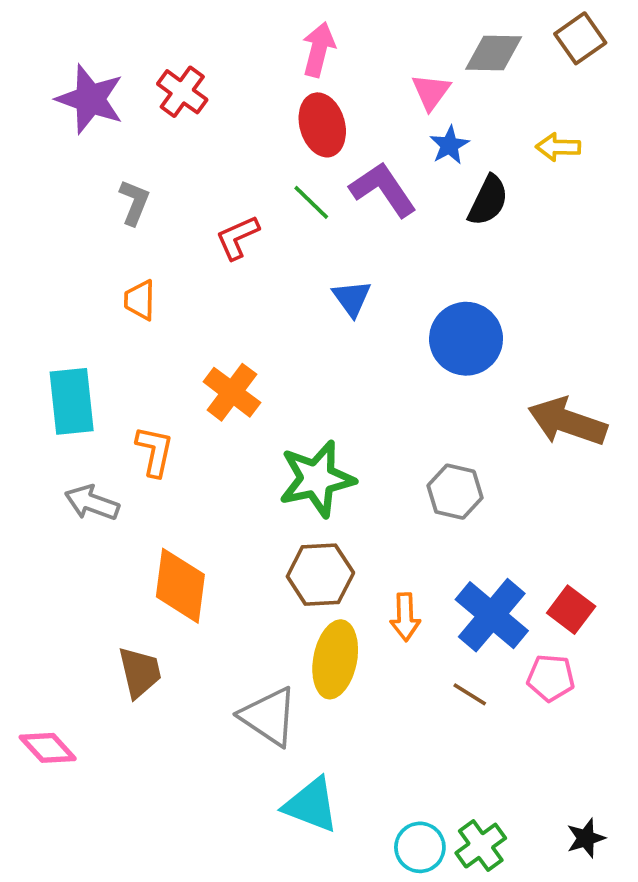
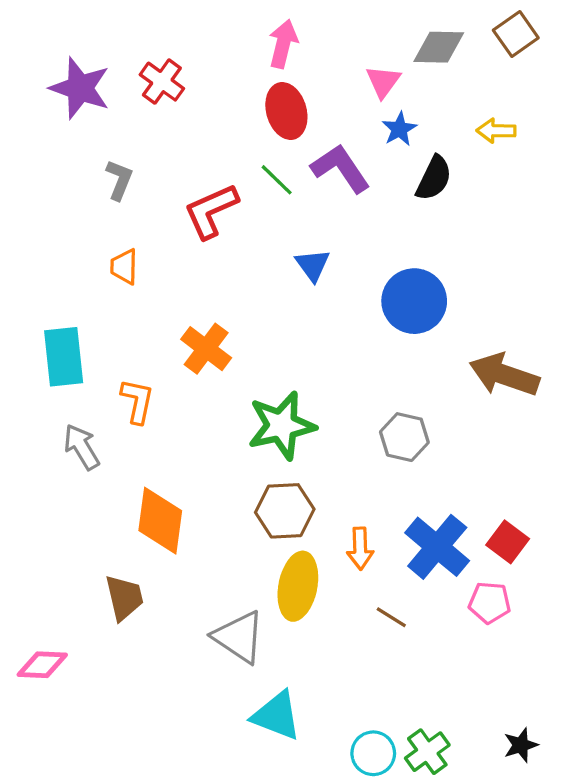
red L-shape: (237, 237) -> (211, 211), size x1.4
gray arrow: (92, 503) -> (82, 447), turned 39
brown line: (470, 694) -> (391, 617), moved
pink diamond: (48, 748) -> (42, 665), turned -45

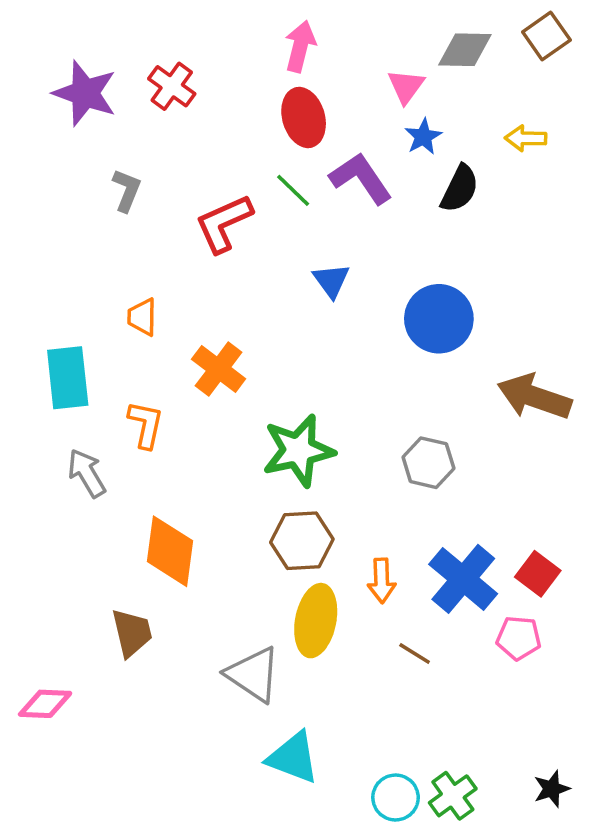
orange trapezoid: (124, 267) -> (142, 317), moved

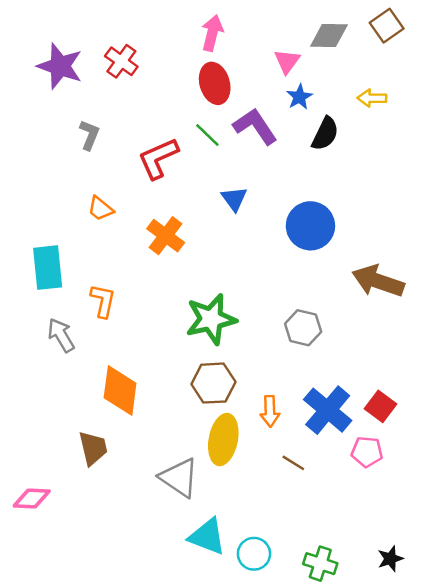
orange trapezoid: (142, 317) -> (100, 209), moved, turned -52
orange cross: (219, 369) -> (166, 236), moved
green cross: (453, 796) -> (320, 564), turned -36
cyan circle: (396, 798) -> (254, 554), moved

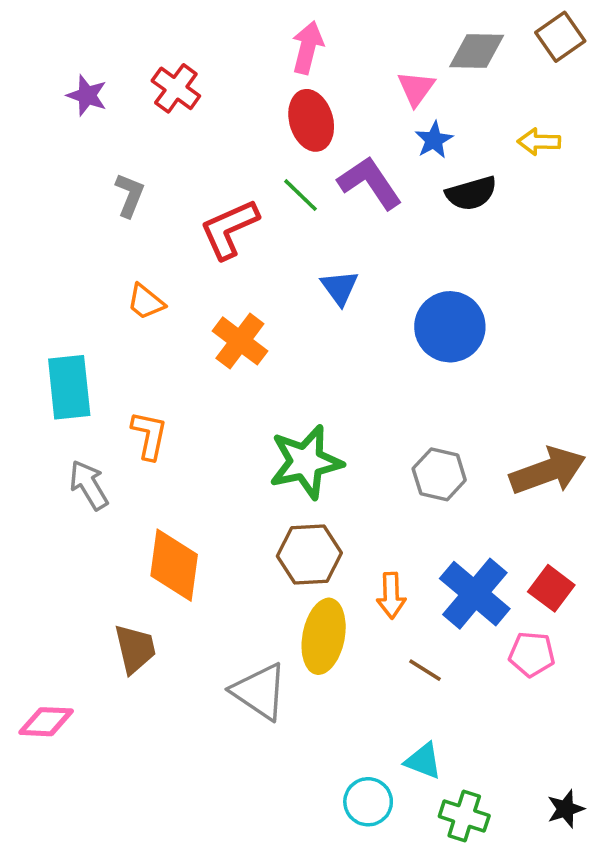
purple star: (60, 66) -> (87, 95), size x0.6
black semicircle: (325, 134) -> (471, 193), turned 48
brown arrow: (378, 281) -> (548, 471), moved, turned 141
cyan triangle: (207, 537) -> (423, 761), moved, size x0.7

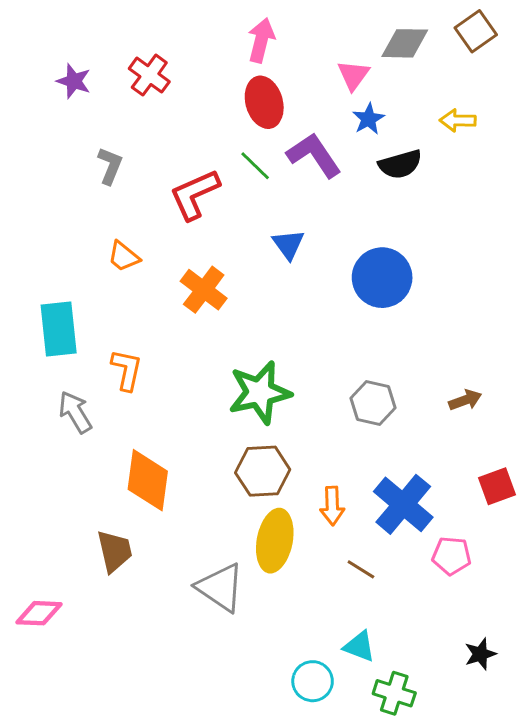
brown arrow: (548, 471) -> (465, 400), size x0.5
red square: (551, 588) -> (497, 486), moved, turned 33
black star: (566, 809) -> (480, 654), moved

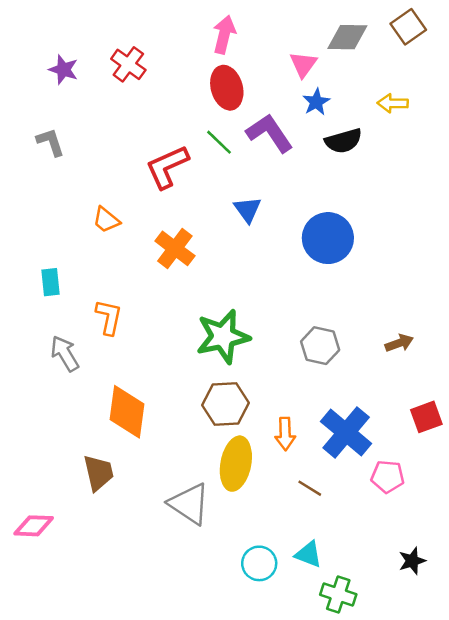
gray L-shape: (110, 166) -> (51, 142), moved, turned -40
cyan rectangle: (59, 329) -> (51, 282), size x0.6
cyan circle: (313, 681) -> (259, 563), moved

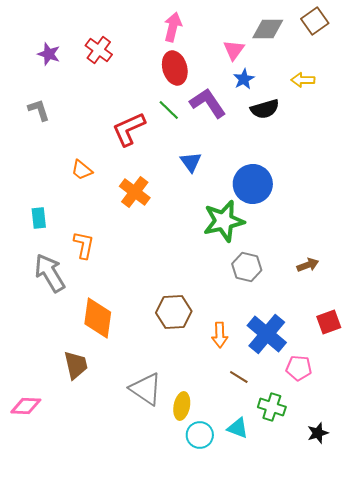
green star: (223, 337) -> (224, 221), moved
gray arrow: (65, 353) -> (50, 273), size x1.4
yellow ellipse: (236, 464) -> (182, 406), moved, size x0.7
green cross: (338, 595) -> (272, 407), moved

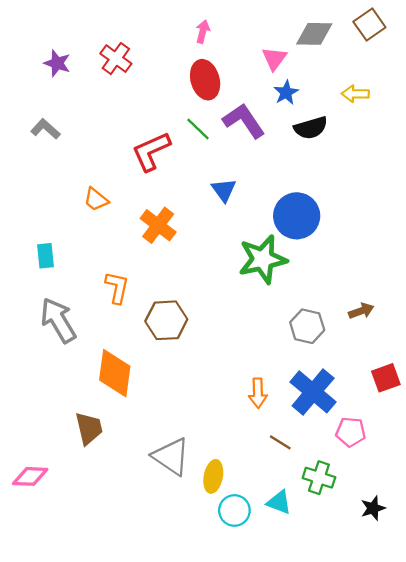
pink arrow: (173, 27) -> (203, 32), size x0.7
gray L-shape: (39, 110) -> (45, 129), turned -30
orange L-shape: (84, 245) -> (117, 287), moved
gray hexagon: (247, 267) -> (307, 326), moved
brown hexagon: (174, 312) -> (166, 320), moved

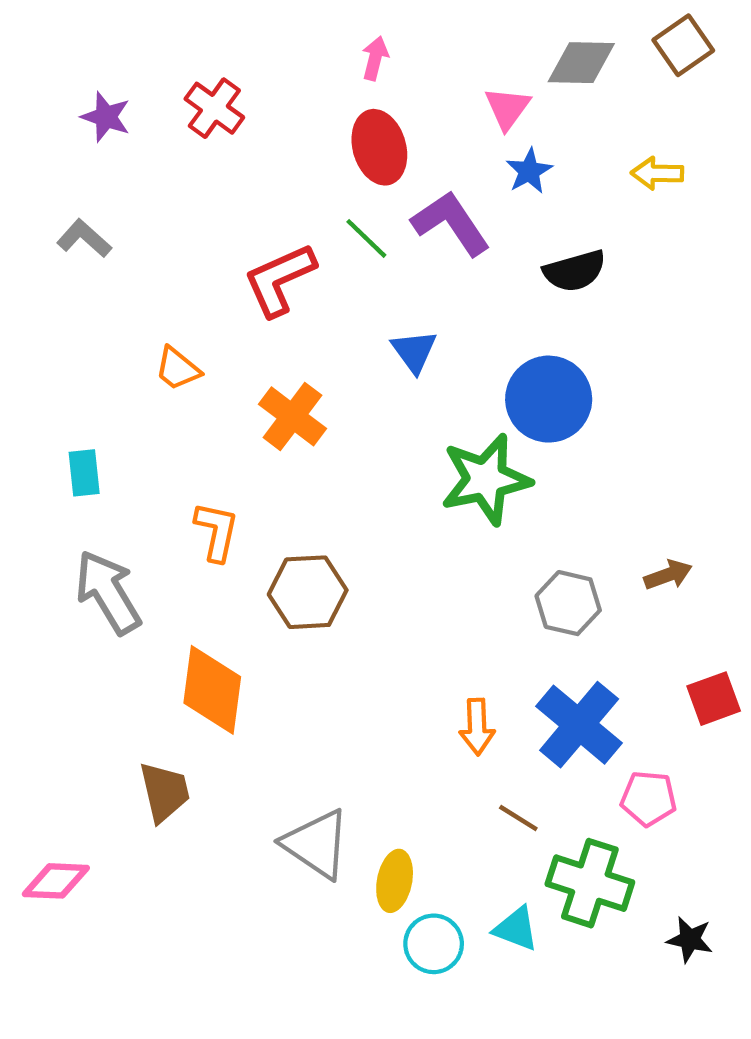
black semicircle: (311, 128) -> (575, 271), moved
green cross: (319, 478) -> (590, 883), size x1.4
black star: (373, 508) -> (690, 940), turned 30

